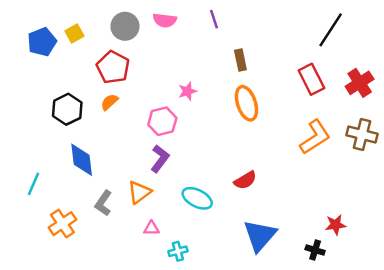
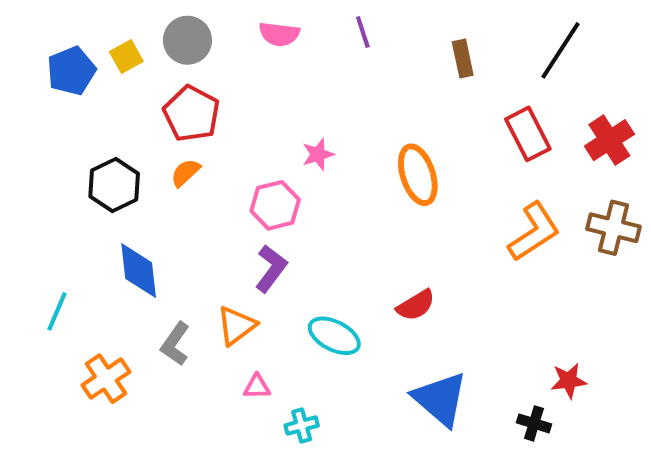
gray circle: (125, 26) -> (187, 40), moved
brown rectangle: (240, 60) -> (463, 59), moved
blue triangle: (260, 236) -> (440, 399), turned -30

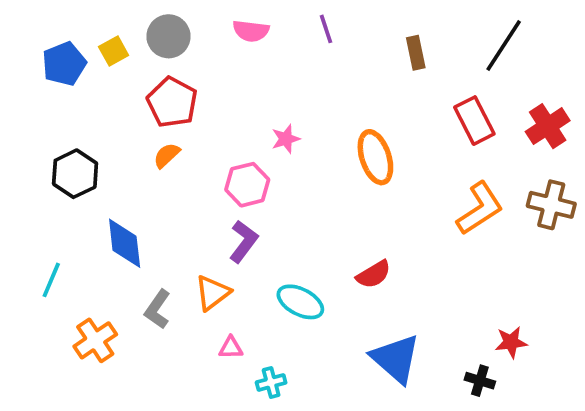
black hexagon: (114, 185) -> (75, 174), moved

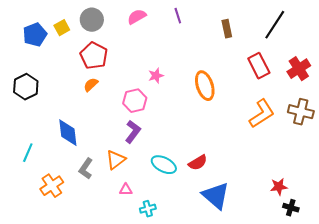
pink semicircle: (251, 31) -> (137, 17), turned 144
black hexagon: (75, 174) -> (26, 87), moved
red semicircle: (374, 274) -> (198, 163), moved
black cross: (480, 381) -> (291, 208), moved

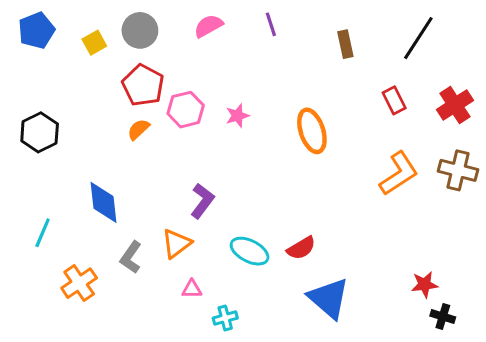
blue pentagon: (35, 35) -> (36, 30), moved
red rectangle: (259, 66) -> (394, 100), size x0.7
pink hexagon: (135, 101) -> (186, 110), moved

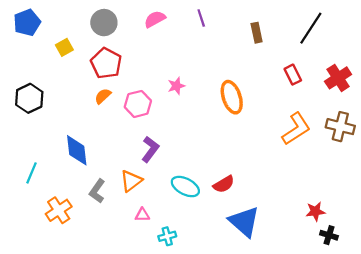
yellow square: (94, 43) -> (64, 47), moved
pink hexagon: (186, 110) -> (138, 104), moved

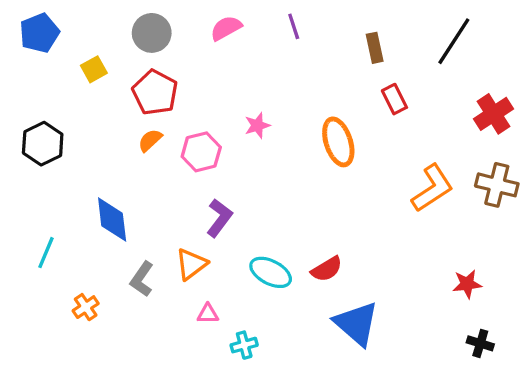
red rectangle: (293, 75) -> (394, 99), moved
orange cross: (59, 210) -> (86, 307), size x0.7
red star: (315, 211) -> (467, 284), moved

